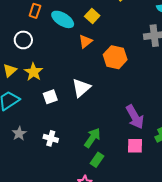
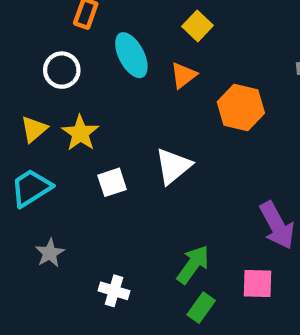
cyan ellipse: (63, 19) -> (131, 55), moved, turned 30
white cross: (51, 138) -> (114, 291), moved
pink square: (135, 146) -> (257, 284), moved

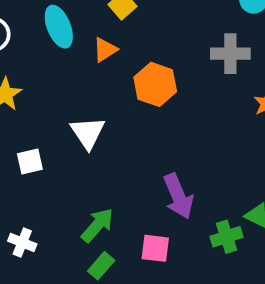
white triangle: (173, 166) -> (88, 133), turned -30
white square: (112, 182) -> (30, 162), moved

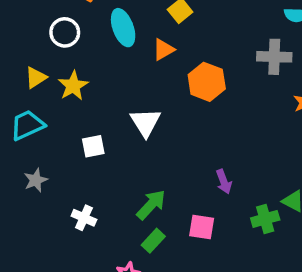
purple arrow: (178, 196) -> (224, 182), size x0.6

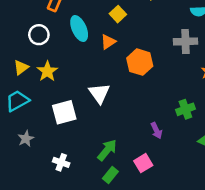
white square: (93, 146) -> (64, 112), size x1.5
green cross: (265, 219) -> (185, 109), moved
pink square: (202, 227) -> (143, 163), turned -36

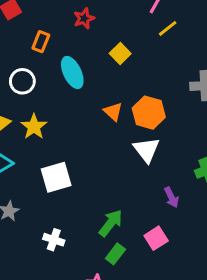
orange triangle: (108, 42) -> (113, 112), moved, turned -42
white triangle: (99, 93) -> (146, 150), moved

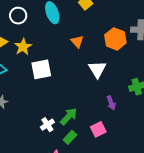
orange hexagon: (149, 113) -> (115, 39), moved
white square: (56, 177) -> (41, 69), moved
white cross: (54, 240) -> (47, 125), moved, turned 32

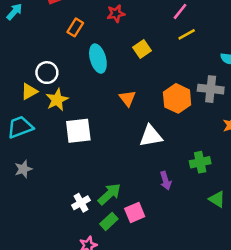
white circle: (18, 16) -> (47, 73), moved
white triangle: (97, 69) -> (151, 136), turned 48
pink square: (98, 129) -> (135, 212), moved

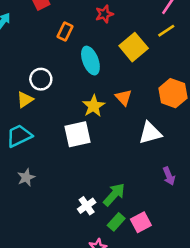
yellow line: (187, 34) -> (166, 31), moved
yellow square: (142, 49) -> (134, 47), size x1.5
yellow star: (57, 100) -> (94, 106), moved
pink square: (135, 212) -> (141, 222), moved

